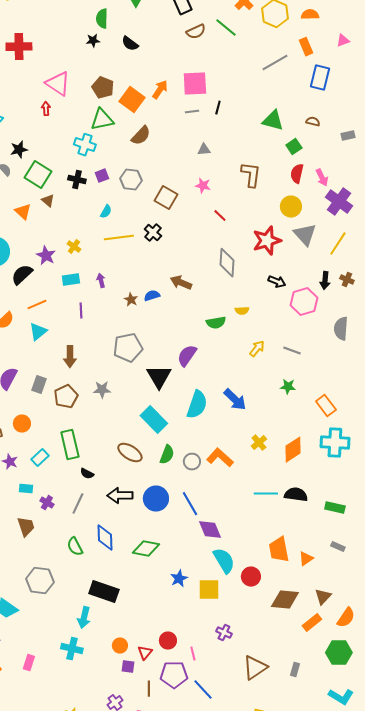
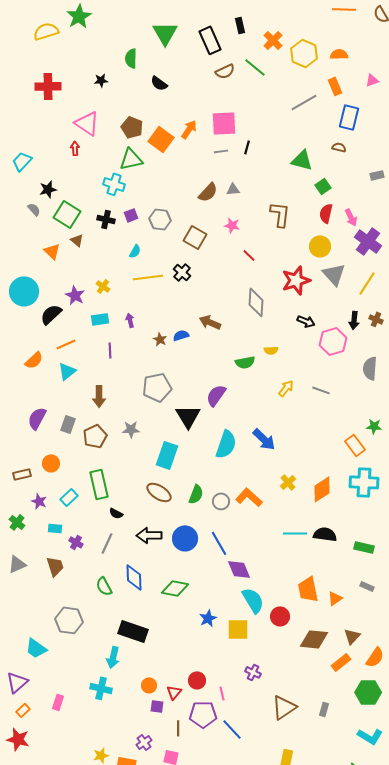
black star: (93, 41) -> (101, 80), moved
brown semicircle: (313, 122) -> (339, 147), moved
brown semicircle: (141, 136) -> (208, 192), moved
green star: (288, 387) -> (374, 426), moved
cyan rectangle: (154, 420) -> (167, 455), moved, turned 64

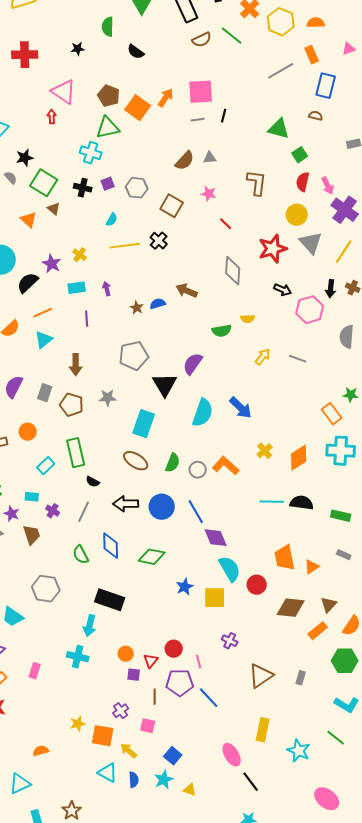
brown pentagon: (95, 436) -> (72, 405), turned -30
purple star: (39, 501) -> (12, 514), moved

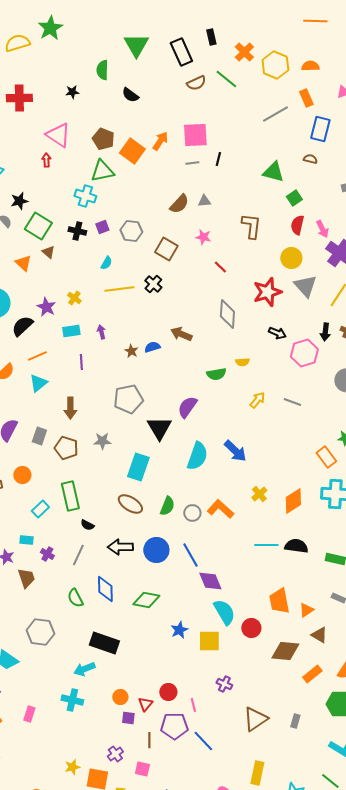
brown triangle: (329, 605) -> (319, 635), moved, turned -42
cyan arrow: (90, 626) -> (84, 669), turned 55

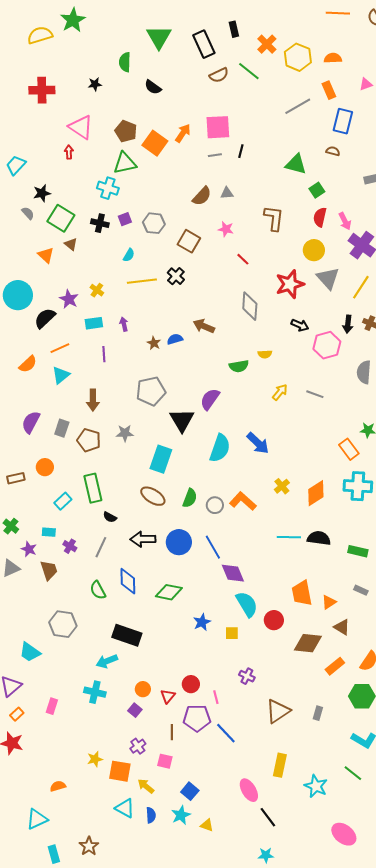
yellow square: (209, 641) -> (232, 633), size x0.6
purple square: (128, 718) -> (135, 710), moved, turned 32

